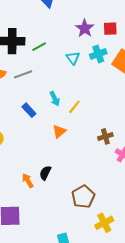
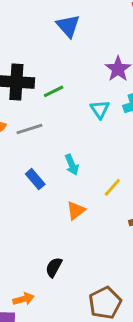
yellow line: (74, 107) -> (112, 187), moved
orange arrow: (28, 181) -> (24, 299), moved, turned 104

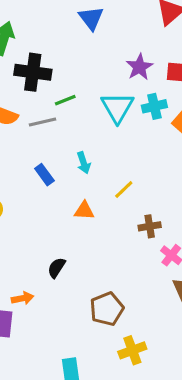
green line: (54, 91) -> (65, 100), moved
cyan triangle: (100, 109) -> (117, 107), size x1.6
orange triangle: (76, 210) -> (84, 211), turned 36

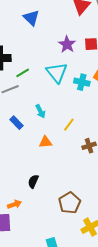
cyan cross: (154, 106) -> (82, 82), moved, turned 35

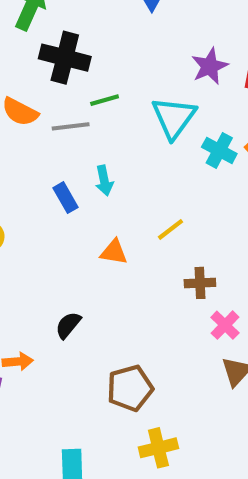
cyan arrow: (40, 111) -> (104, 181), moved

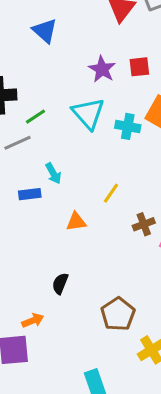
blue rectangle: (65, 198) -> (30, 194), turned -50

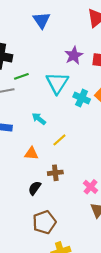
cyan arrow: (53, 173) -> (39, 119), moved, turned 144
brown cross: (144, 224) -> (55, 173), moved
black semicircle: (60, 284) -> (35, 188), moved

